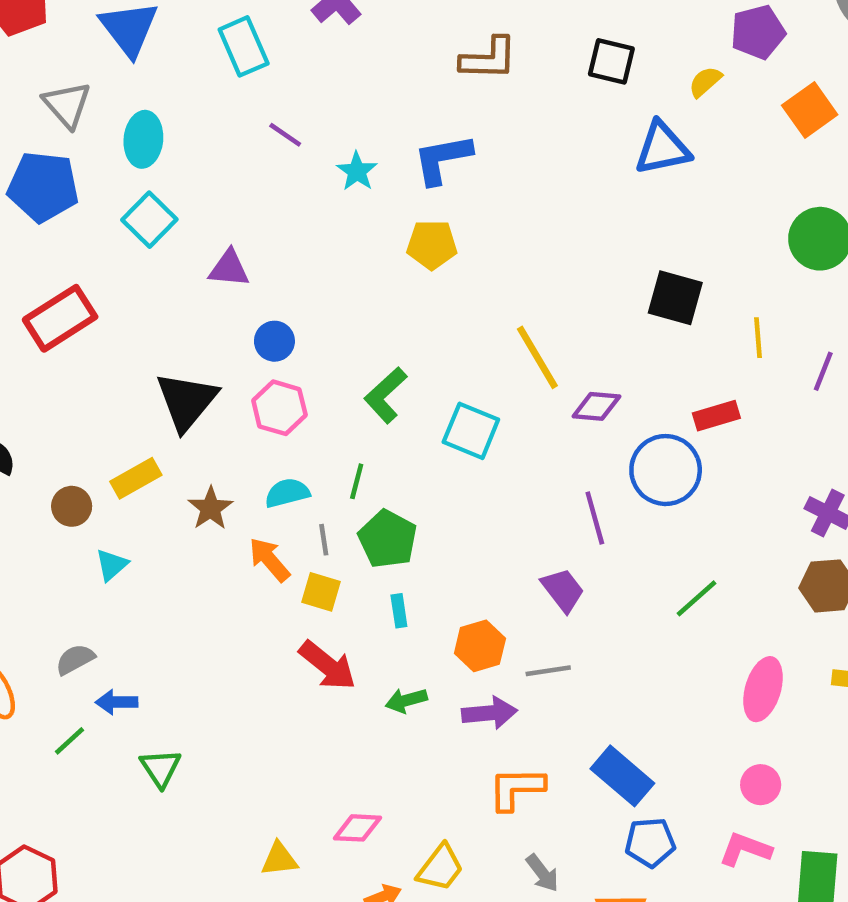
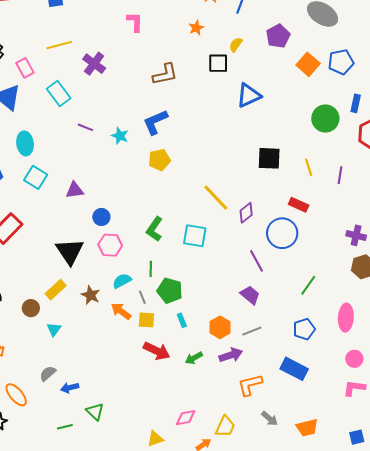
yellow semicircle: (705, 82) -> (236, 45), moved
purple diamond: (596, 406) -> (246, 213), turned -30
red rectangle: (716, 416) -> (299, 205), turned 54
green line: (70, 741) -> (65, 427), moved, turned 42
blue pentagon: (650, 842) -> (304, 329), moved

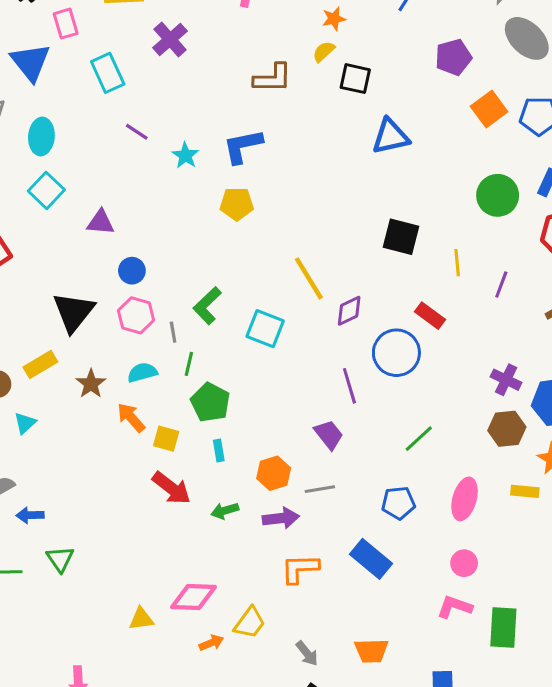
yellow semicircle: (236, 45) -> (324, 52), moved
gray line: (142, 297) -> (173, 332), moved
pink diamond: (186, 418) -> (194, 597), size x1.4
gray arrow: (270, 419) -> (307, 653), moved

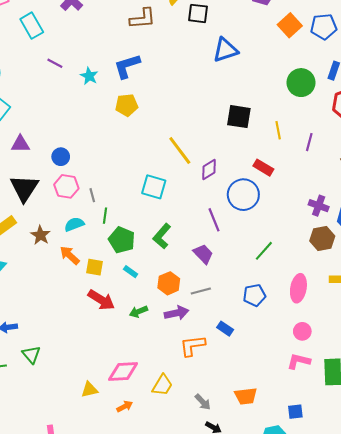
purple triangle: (101, 222) -> (20, 144), moved
green L-shape: (207, 306) -> (162, 236), moved
cyan rectangle: (219, 450) -> (131, 272), turned -40
blue rectangle: (371, 559) -> (225, 329), moved, size x0.6
orange arrow: (211, 643) -> (125, 406), moved

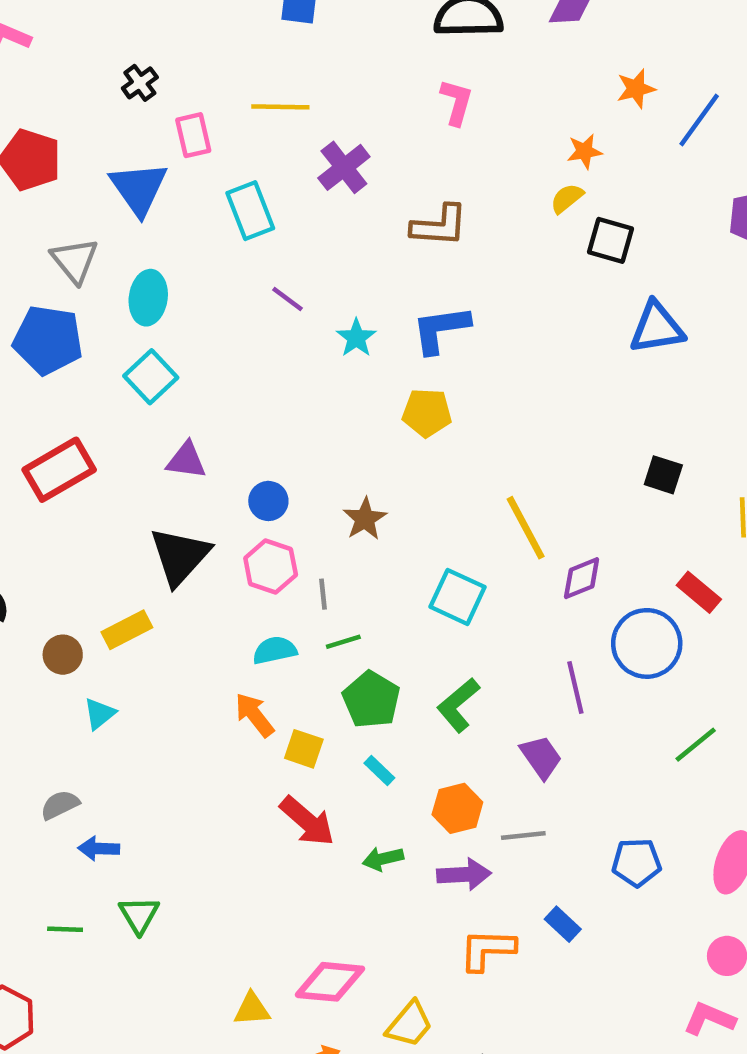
brown L-shape: (143, 19) -> (439, 226), moved
black square: (239, 117) -> (663, 475), size x0.7
green line: (105, 216) -> (343, 642), turned 56
brown star: (40, 235) -> (365, 519), moved
green line: (264, 251) -> (696, 745), moved

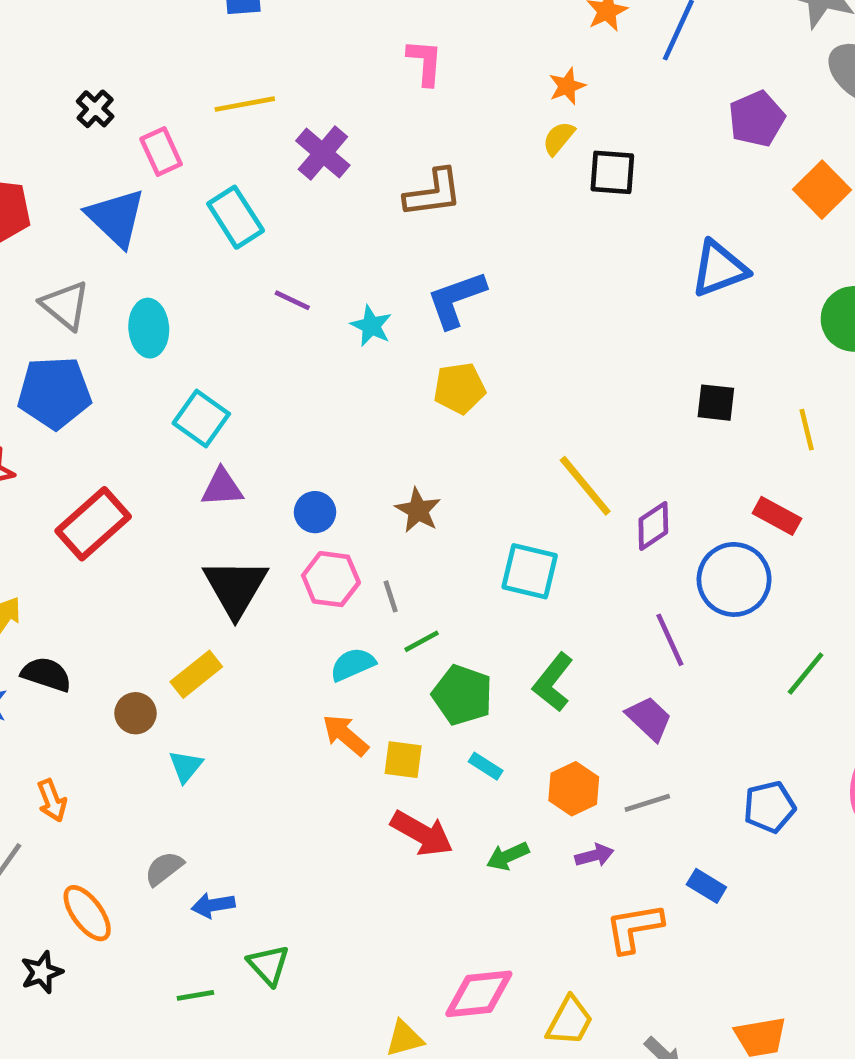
blue triangle: (657, 328) -> (719, 269), moved
cyan square: (151, 377) -> (201, 418), moved
purple arrow: (464, 874) -> (594, 855), size x0.7

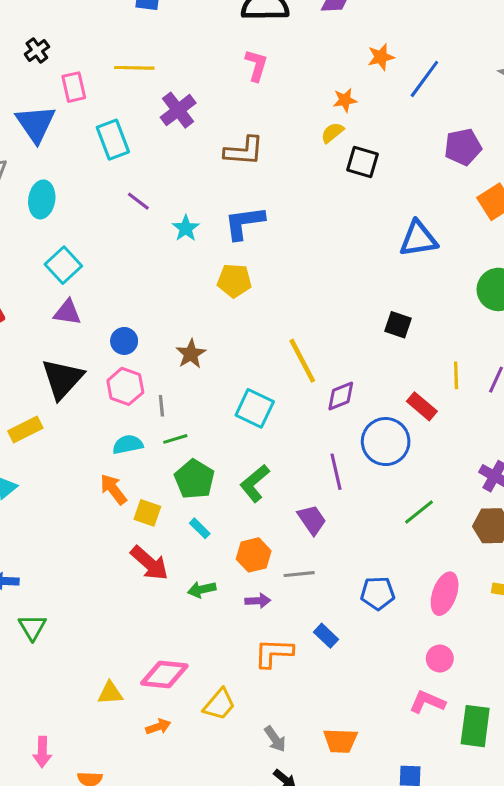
yellow line: (807, 430) -> (456, 375), moved

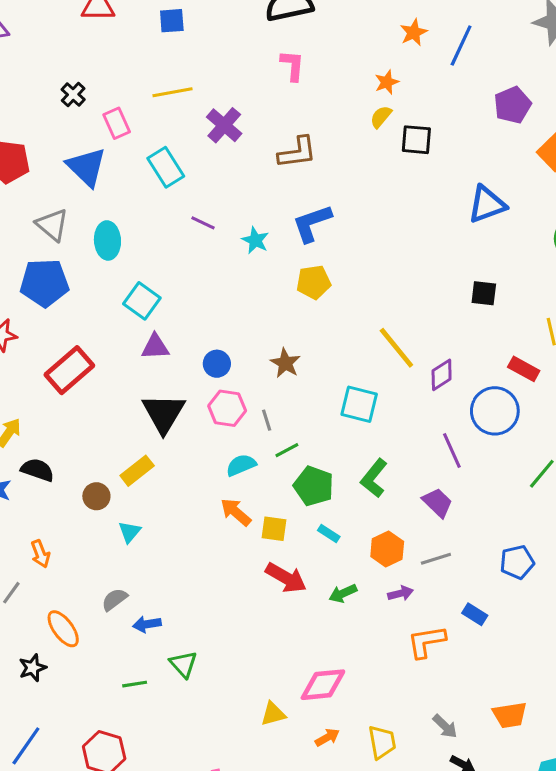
yellow trapezoid: (219, 704) -> (382, 742), moved, turned -39

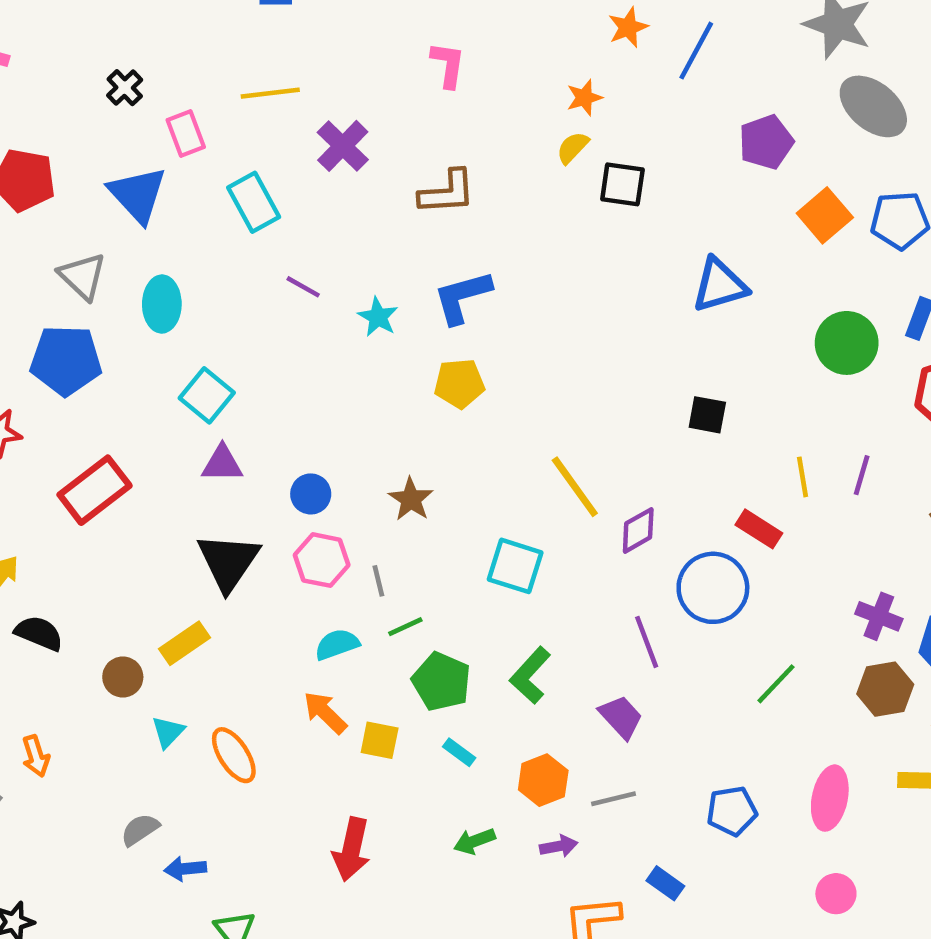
red arrow: (286, 578) -> (351, 849), moved, turned 69
orange ellipse: (63, 629) -> (234, 755), moved

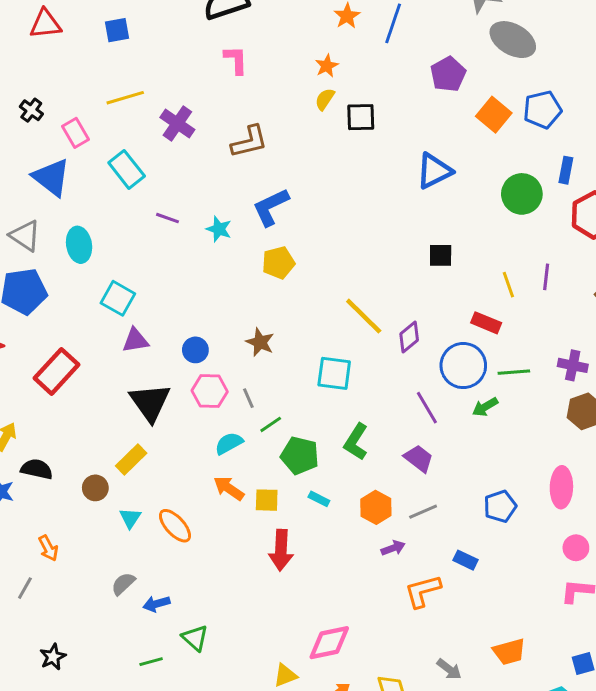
green line: (776, 684) -> (514, 372), moved, turned 52
green arrow: (474, 841) -> (485, 407), moved
red arrow: (351, 849) -> (281, 550), moved

